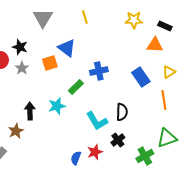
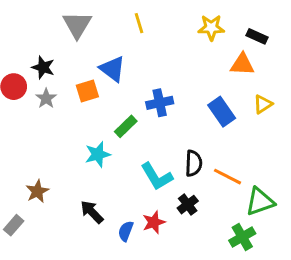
orange line: (164, 100) -> (227, 177), moved, turned -54
black arrow: (30, 111) -> (92, 212), moved, turned -42
green cross: (145, 156) -> (242, 237), moved

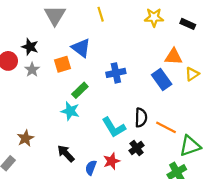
orange triangle: (242, 64) -> (174, 57), moved
green rectangle: (126, 126) -> (80, 90), moved
cyan star: (98, 154) -> (70, 111), turned 30

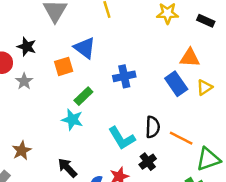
gray star: (32, 70) -> (24, 81), moved
yellow triangle: (192, 74) -> (205, 87), moved

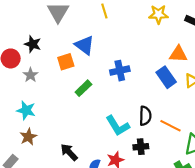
cyan star: (72, 120) -> (26, 110), moved
black cross: (148, 162) -> (141, 147), turned 32

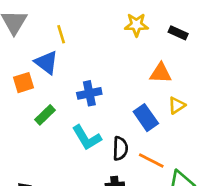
yellow line: (104, 11) -> (61, 34), moved
blue rectangle: (166, 77) -> (146, 118), moved
cyan L-shape: (118, 126) -> (87, 138), moved

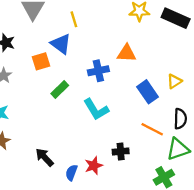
black rectangle: (178, 33) -> (176, 18), size x1.6
orange triangle: (161, 73) -> (126, 53), moved
black semicircle: (120, 148) -> (180, 119), moved

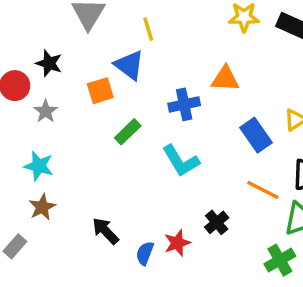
black cross: (121, 151) -> (217, 222), turned -35

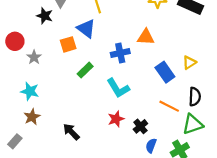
black star: (49, 63) -> (45, 16), moved
red star: (177, 243) -> (116, 119), moved
blue semicircle: (145, 253) -> (151, 146), moved

